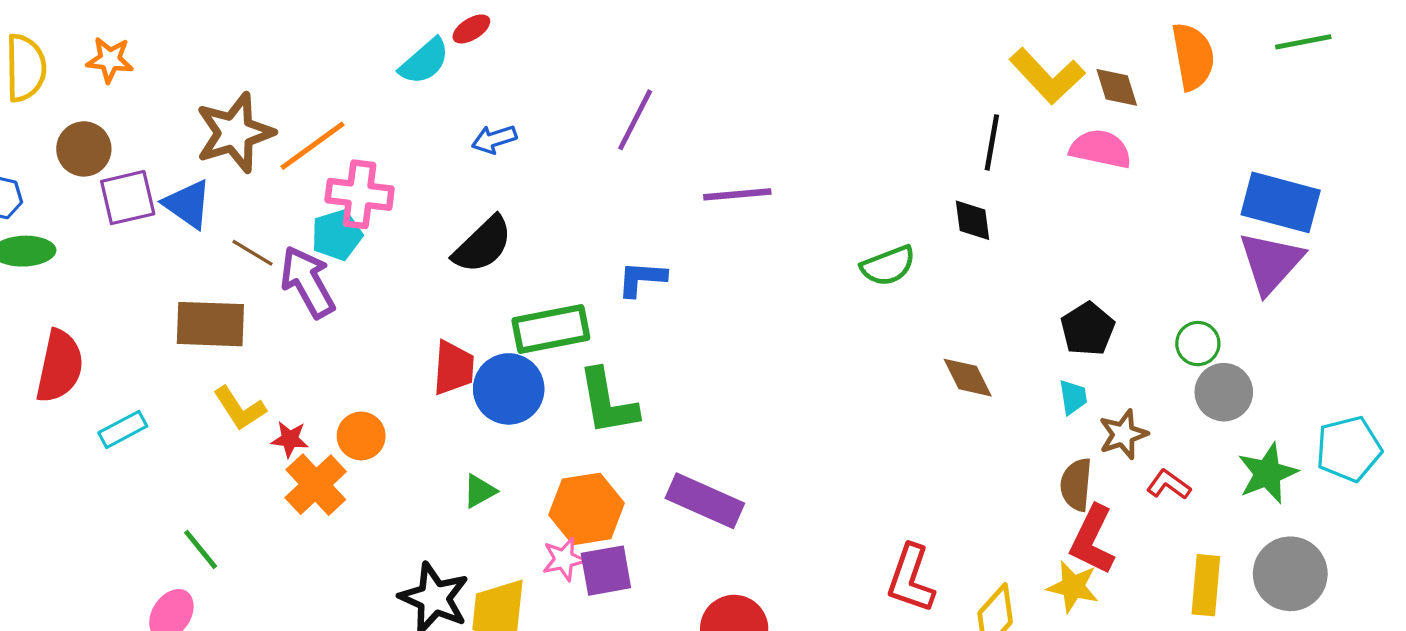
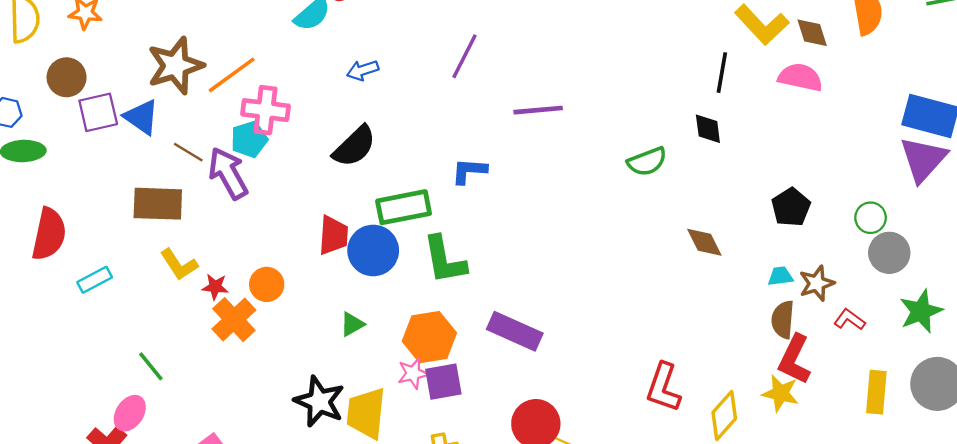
cyan trapezoid: (1073, 397) -> (780, 276), moved, turned -88

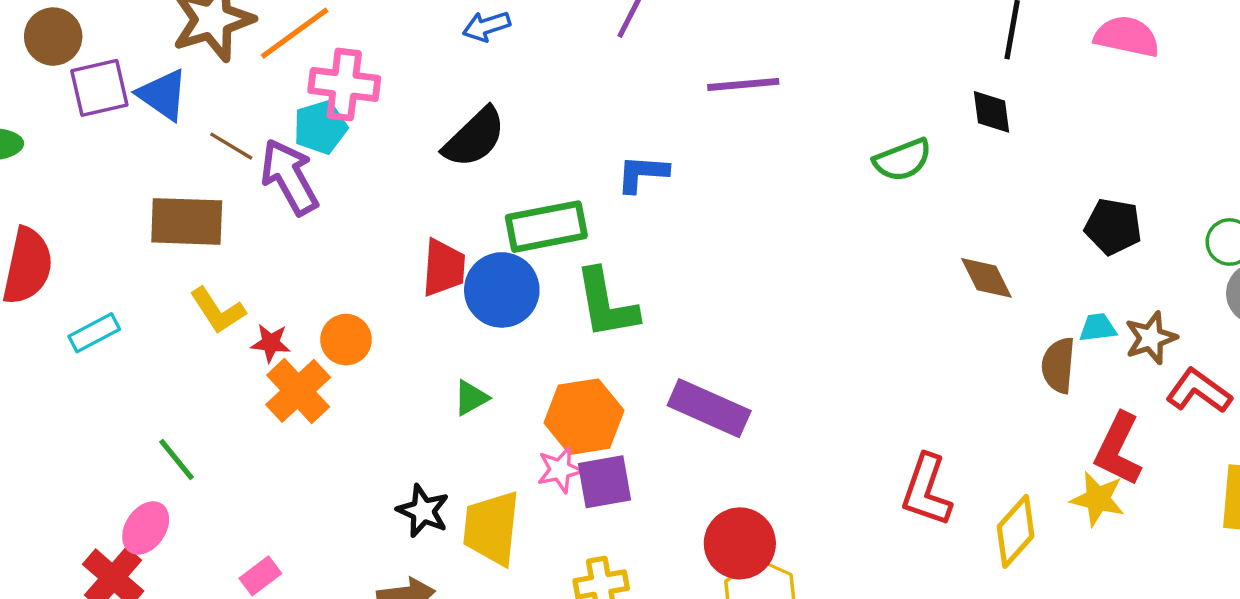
black pentagon: (791, 207) -> (1113, 227), turned -30
brown semicircle: (783, 320) -> (1058, 365), moved
red L-shape: (849, 320) -> (1199, 391), size x1.4
black star: (319, 401) -> (423, 511), size x0.7

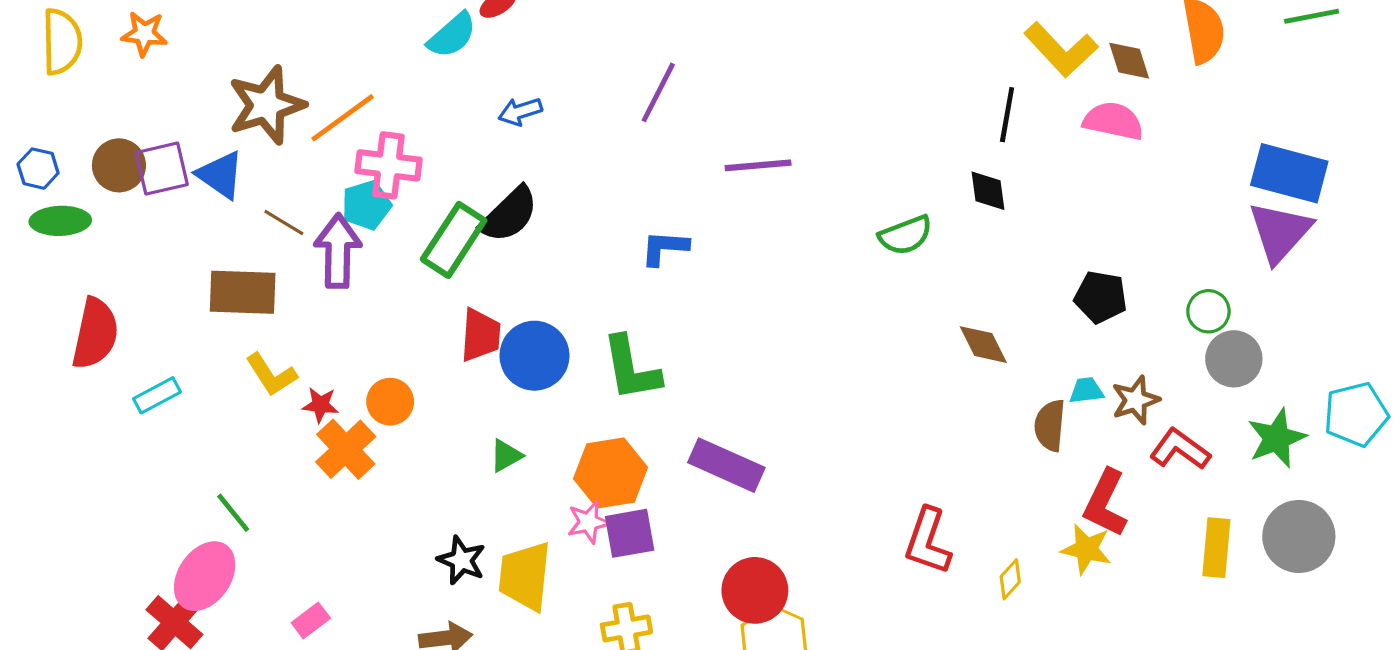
brown circle: (53, 37) -> (119, 165), moved
purple arrow: (289, 177) -> (338, 251), turned 30
green rectangle: (546, 227) -> (454, 240), moved, turned -46
pink ellipse: (146, 528) -> (205, 576), size x1.4
yellow diamond: (1016, 531) -> (1010, 579), size x0.6

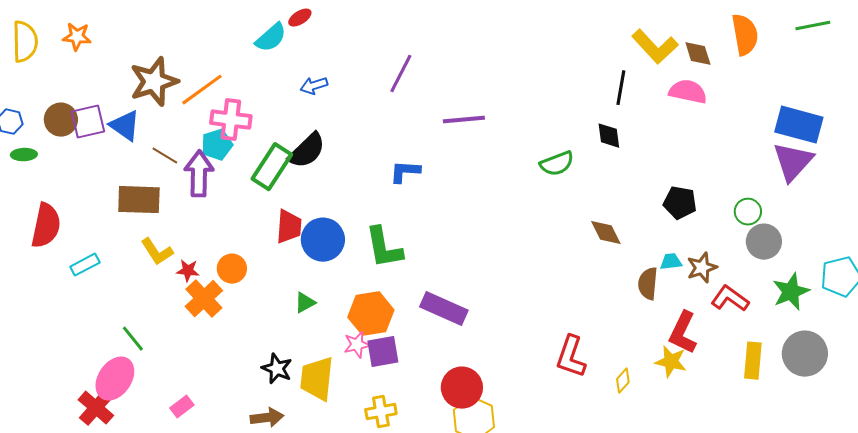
green ellipse: (60, 221) -> (24, 155), size x0.7

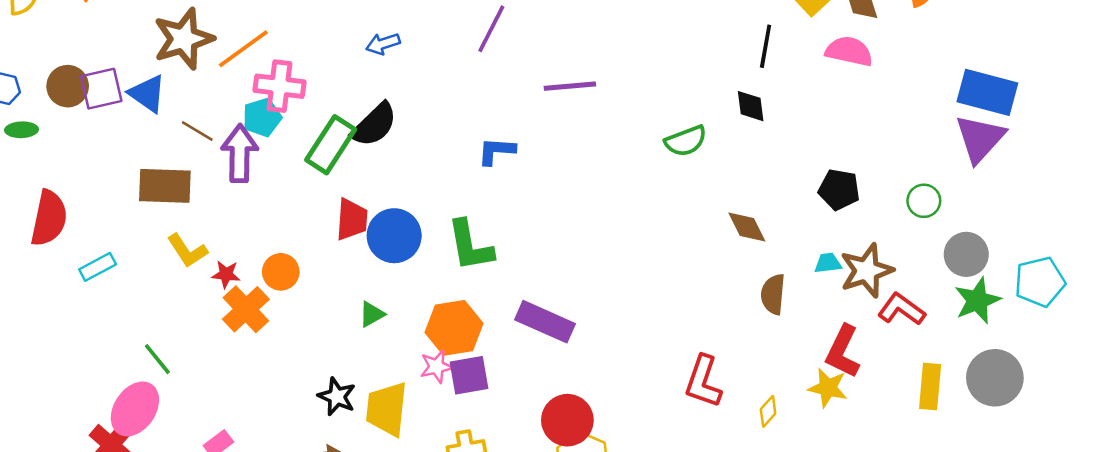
gray circle: (764, 242) -> (966, 254), moved
brown star: (702, 268) -> (867, 271), size x1.4
brown semicircle: (648, 284) -> (773, 294), moved

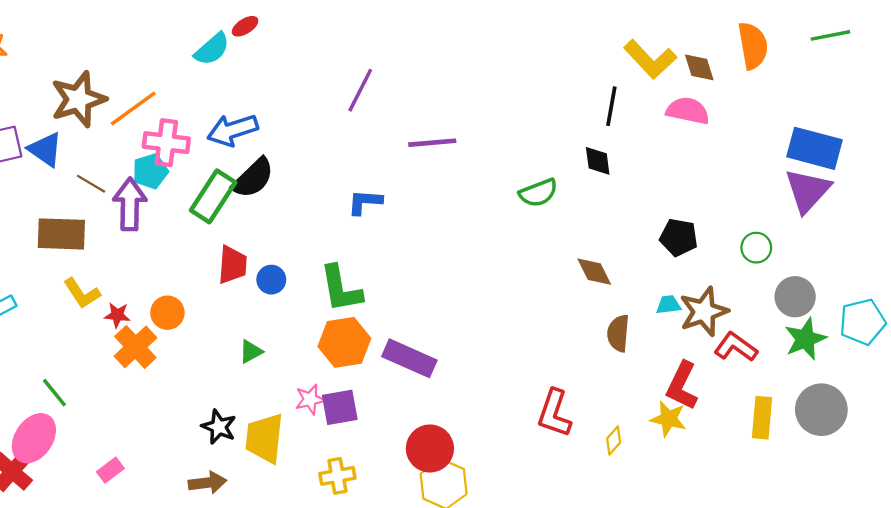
blue arrow: (383, 44) -> (232, 130), moved, size x1.6
blue circle: (394, 236) -> (271, 280), size x0.6
orange hexagon: (454, 328) -> (344, 342), moved

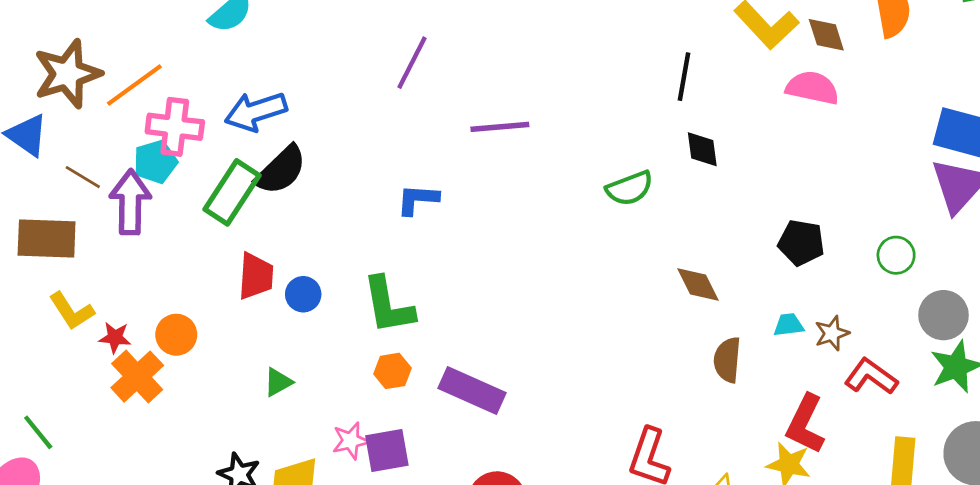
black line: (611, 106) -> (684, 77), moved
brown star: (704, 312) -> (832, 333), size x0.6
orange hexagon: (344, 342) -> (392, 371), size x0.6

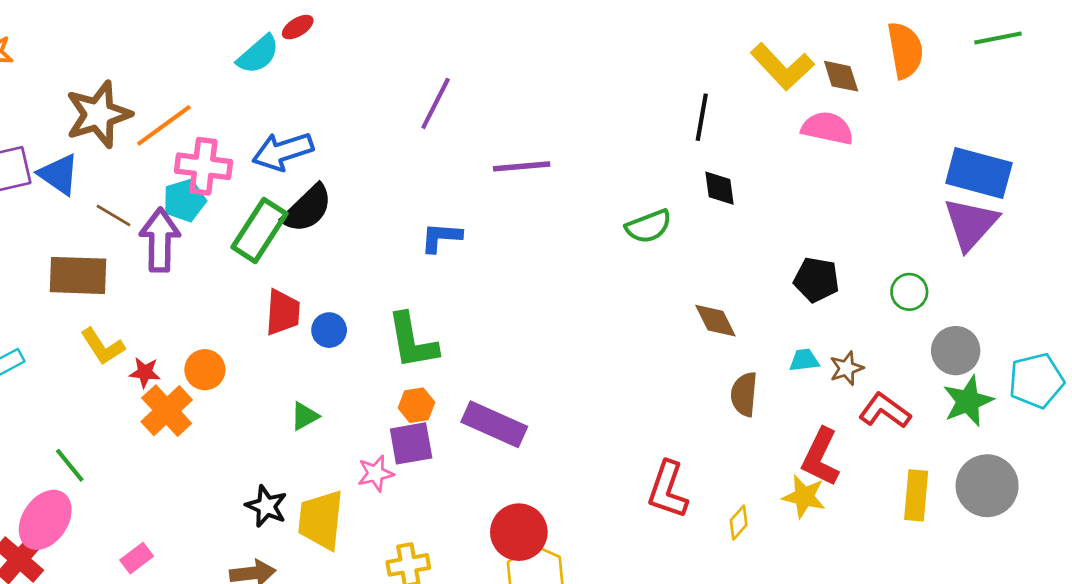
purple square: (387, 450) -> (411, 443), moved

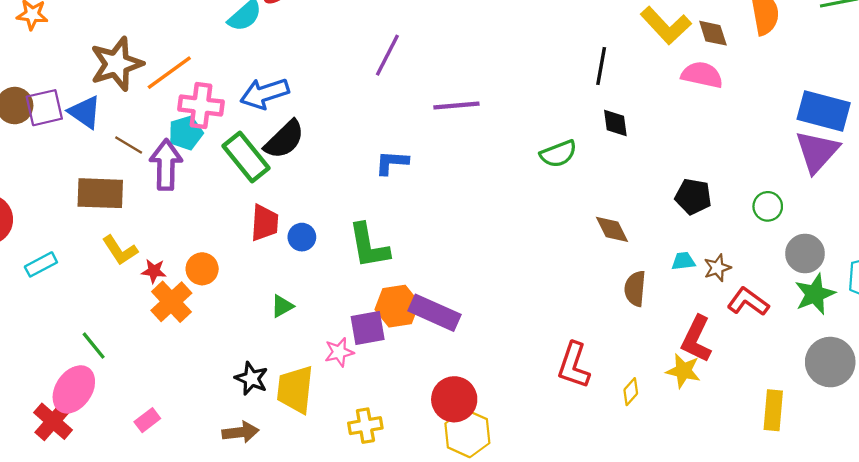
green rectangle: (259, 230) -> (246, 157), turned -72
orange hexagon: (416, 405) -> (397, 306), moved, size x1.5
yellow rectangle: (916, 495) -> (773, 410), moved

